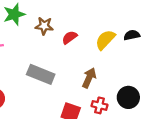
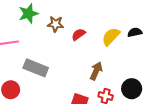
gray rectangle: (41, 74) -> (36, 68), moved

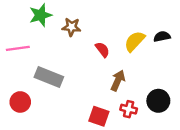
red semicircle: (78, 34) -> (102, 50), moved, turned 88

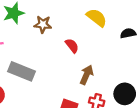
yellow semicircle: (135, 41) -> (97, 18), moved, turned 85

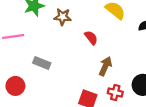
gray rectangle: (22, 71) -> (42, 63), size x0.7

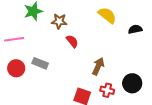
red semicircle: (91, 38) -> (72, 41), moved
red circle: (15, 86) -> (16, 68), moved

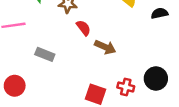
brown arrow: (98, 66) -> (105, 47), moved, turned 90
red circle: (16, 68) -> (15, 86), moved

